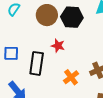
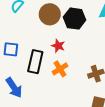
orange cross: (71, 77) -> (60, 69), moved

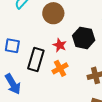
black hexagon: (75, 19) -> (84, 38), moved

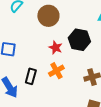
black rectangle: (36, 60) -> (31, 76), moved, size x0.7

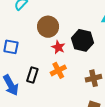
brown circle: (48, 16) -> (48, 27), moved

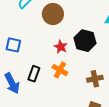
brown circle: (48, 27) -> (53, 14), moved
orange cross: (58, 70) -> (60, 70), turned -35

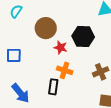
brown circle: (53, 14) -> (46, 28), moved
black rectangle: (34, 74) -> (53, 87), moved

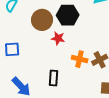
black hexagon: (83, 37) -> (68, 15), moved
orange cross: (65, 70) -> (80, 59), moved

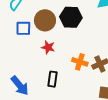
red star: (58, 38) -> (48, 47), moved
blue square: (12, 49) -> (23, 28), moved

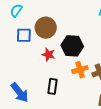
black hexagon: (71, 17) -> (72, 46), moved
orange cross: (80, 62) -> (80, 70), turned -35

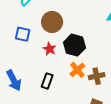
blue square: (24, 35) -> (23, 34), moved
orange cross: (80, 70) -> (77, 70), turned -35

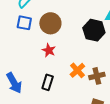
blue square: (23, 34) -> (24, 23), moved
black hexagon: (75, 45) -> (94, 30), moved

